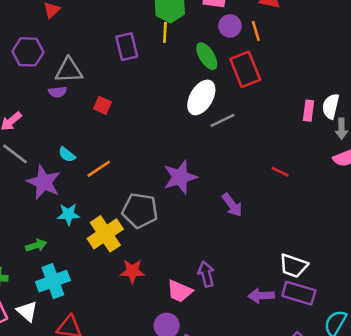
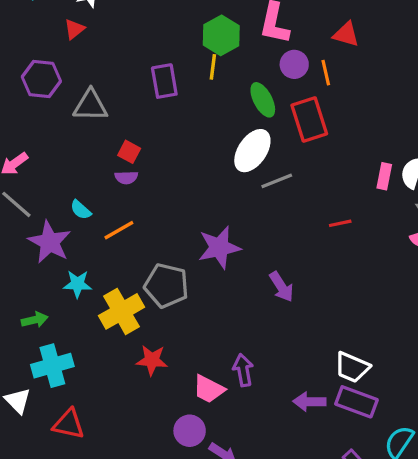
purple semicircle: (58, 92) -> (126, 177), moved
red line: (280, 172) -> (340, 223), moved, turned -42

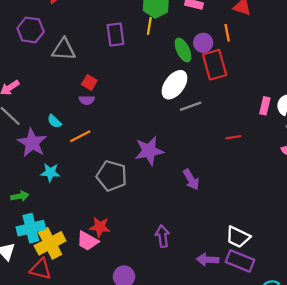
purple circle: (294, 64) -> (203, 43), moved
yellow cross: (121, 311) -> (50, 243), moved
pink trapezoid: (209, 389) -> (88, 241), moved

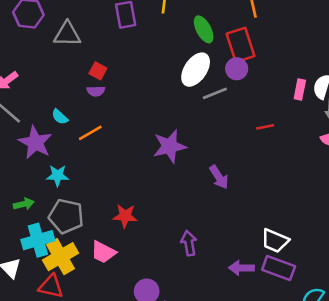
purple circle: (203, 43) -> (237, 69), moved
gray pentagon: (112, 176) -> (66, 216), moved
red star: (100, 227) -> (125, 216), moved

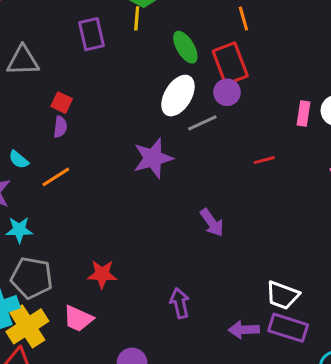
purple semicircle: (96, 91) -> (60, 127), turned -78
purple star: (170, 146) -> (153, 158), moved

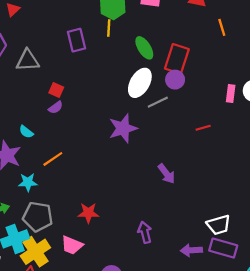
orange line: (243, 18) -> (222, 27), moved
red rectangle: (230, 63) -> (177, 59), turned 40
purple semicircle: (60, 127) -> (56, 107), turned 48
orange line: (56, 177) -> (53, 159), moved
white trapezoid: (282, 295) -> (219, 225), turned -35

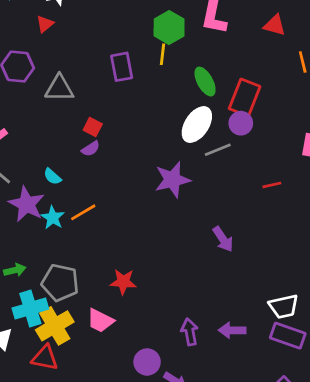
cyan star: (28, 182) -> (53, 218), moved, turned 30
purple arrow: (145, 232) -> (190, 332), moved
purple arrow: (191, 250) -> (232, 330), moved

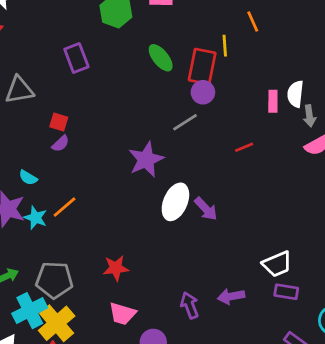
yellow line: (162, 54) -> (225, 46), moved
white ellipse: (197, 125) -> (175, 202), moved
pink trapezoid: (100, 321) -> (122, 314), moved
purple rectangle: (288, 336) -> (286, 292), size x0.7

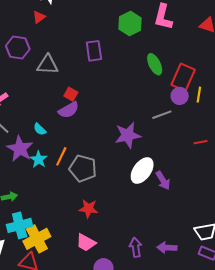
yellow line: (225, 46) -> (199, 95), moved
purple semicircle: (61, 144) -> (69, 110), size x1.5
orange line: (64, 207) -> (61, 156), turned -36
gray pentagon: (54, 280) -> (83, 168), moved

